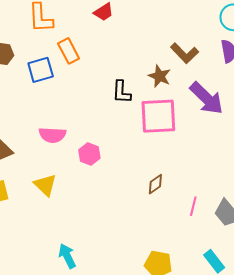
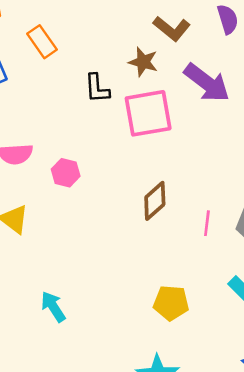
orange rectangle: (69, 51) -> (42, 42), moved
brown diamond: (155, 184) -> (155, 201), size x1.4

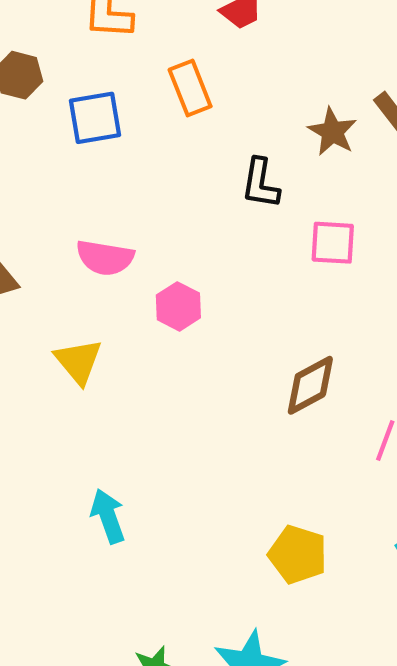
brown star: (143, 62) -> (332, 132), moved
pink square: (148, 113) -> (333, 243), size x0.6

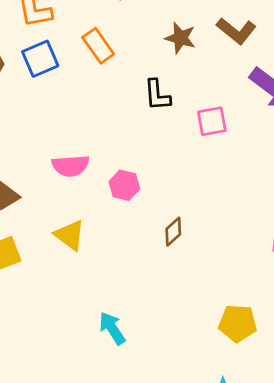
blue square: (95, 118) -> (40, 59), moved
brown star: (332, 132) -> (180, 38), moved
brown diamond: (310, 385) -> (173, 232), moved, size x0.7

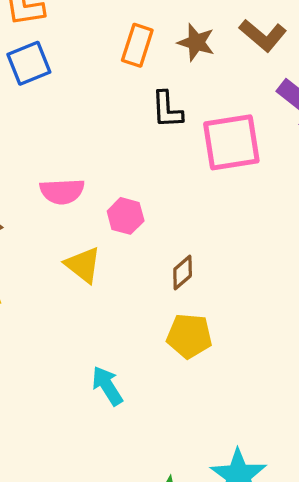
orange rectangle: (98, 46) -> (137, 45), moved, turned 52
pink square: (212, 121) -> (231, 142), size x1.6
yellow triangle: (70, 235) -> (83, 265), moved
yellow pentagon: (238, 323) -> (189, 336), moved

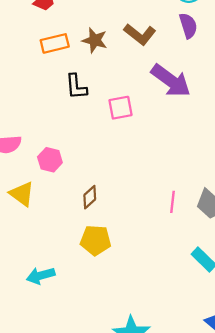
orange rectangle: (137, 45) -> (55, 43), turned 60
pink square: (231, 142) -> (121, 108), size x0.6
cyan arrow: (107, 386) -> (41, 276), turned -72

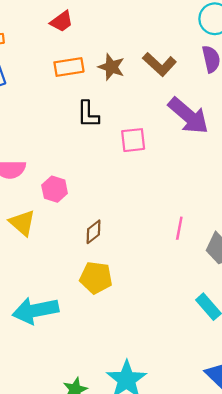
pink line: (172, 202) -> (179, 228), moved
cyan arrow: (41, 276) -> (35, 310), size x1.5

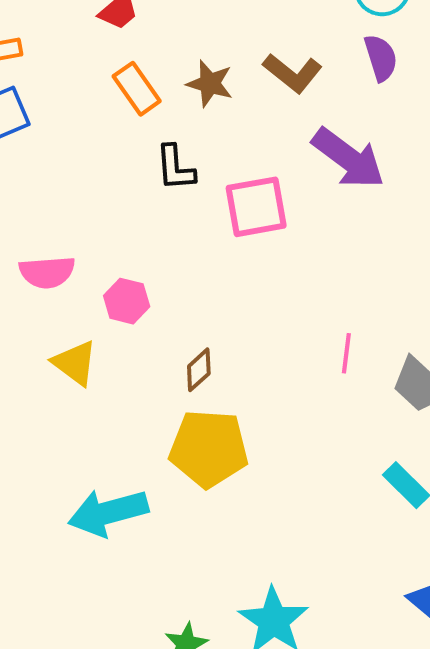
orange rectangle: (69, 67) -> (137, 89), turned 68
pink square: (133, 140) -> (256, 207), size x1.4
yellow pentagon: (96, 278) -> (209, 449), size x1.4

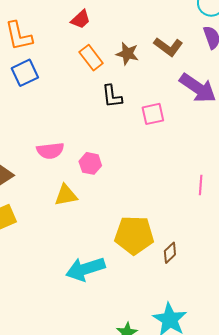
pink square: (256, 207) -> (153, 114), size x0.7
yellow triangle: (75, 363) -> (66, 195), turned -45
brown diamond: (199, 370) -> (170, 253), moved

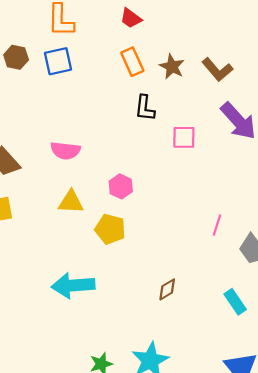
red trapezoid: (81, 19) -> (131, 18), turned 65
pink hexagon: (90, 163) -> (121, 186), moved
yellow pentagon: (134, 235) -> (110, 229), moved, size x0.7

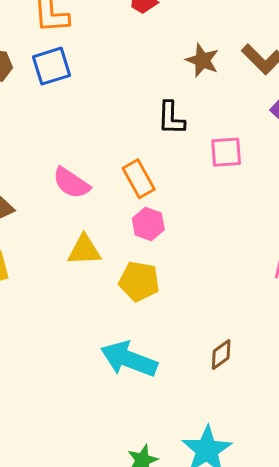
orange rectangle: (132, 62) -> (139, 179), moved
pink semicircle: (65, 151) -> (71, 183), turned 32
cyan arrow: (73, 285) -> (129, 359), moved, turned 30

